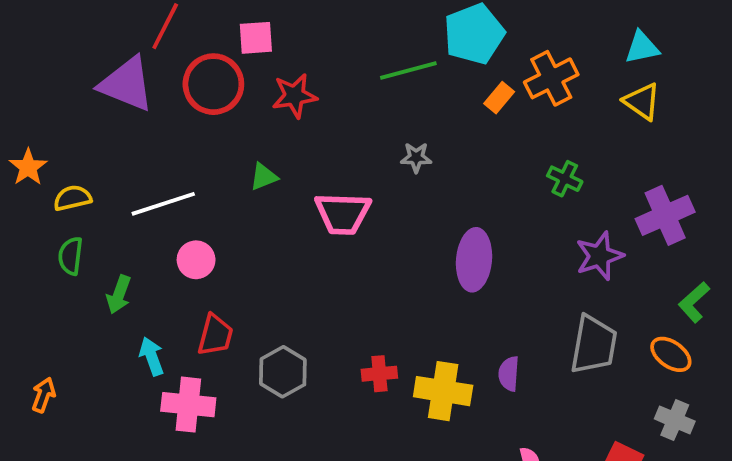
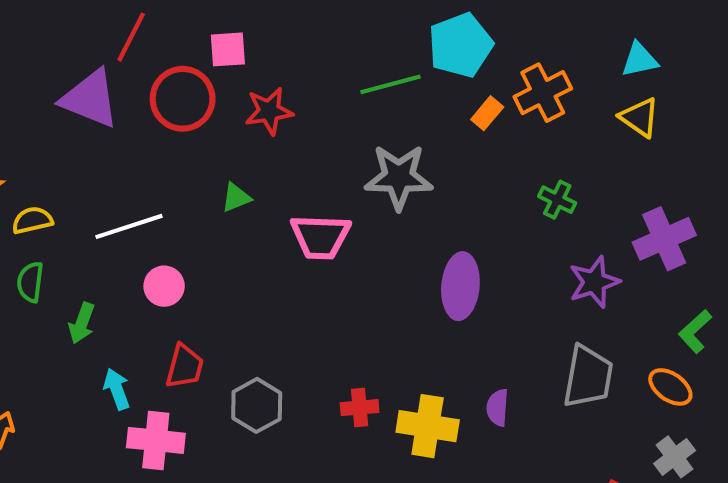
gray star: (416, 157) -> (399, 177), size x2.0
gray cross: (675, 420) -> (675, 457), turned 30

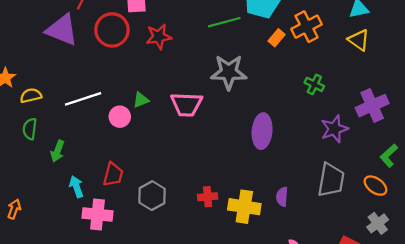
green triangle: (236, 198) -> (141, 100), moved
pink circle: (164, 286) -> (120, 117), moved

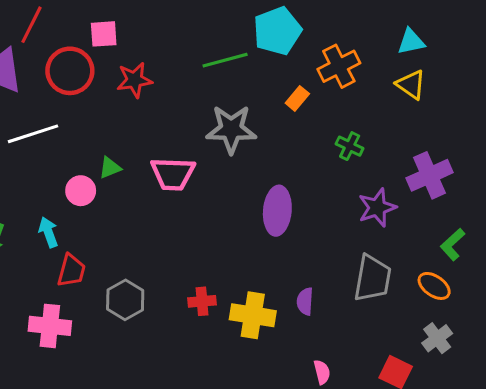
orange rectangle: (277, 38) -> (297, 98), moved
white line: (83, 99) -> (33, 134), moved
cyan arrow: (76, 187) -> (48, 232), moved

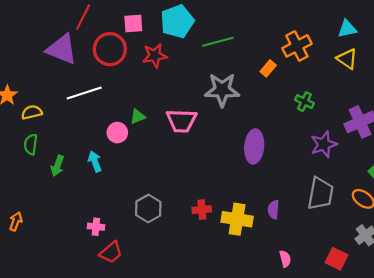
cyan pentagon: (277, 31) -> (177, 21), moved
red trapezoid: (71, 271) -> (111, 252), moved, turned 35
pink cross: (50, 326) -> (96, 227), size x0.6

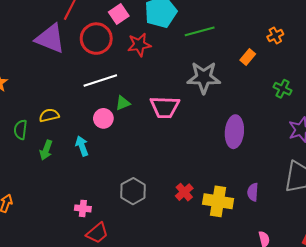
pink square: (133, 24) -> (119, 14), turned -30
orange cross: (297, 46) -> (275, 35), size x0.6
white line: (84, 93) -> (100, 81), moved
yellow semicircle: (32, 112) -> (49, 115), moved
red cross: (202, 210) -> (184, 192), turned -36

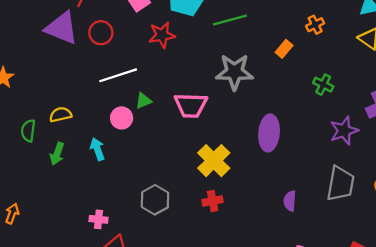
red circle: (96, 39) -> (101, 33), moved, size x0.7
red cross: (184, 192) -> (213, 201), turned 30
yellow cross: (218, 201) -> (214, 161), moved, turned 36

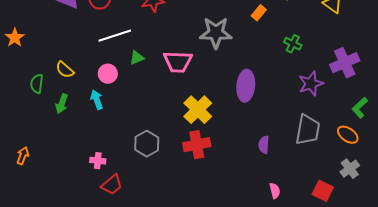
yellow semicircle: (61, 115) -> (65, 70), turned -126
pink circle: (122, 118) -> (108, 74), moved
red cross: (213, 201) -> (197, 145), size x1.5

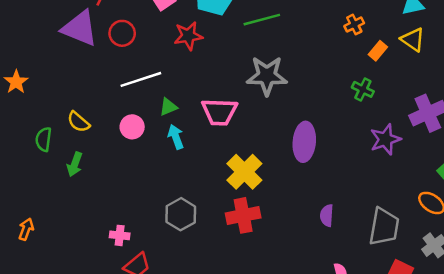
orange rectangle: (259, 13) -> (378, 51), moved
cyan arrow: (97, 100) -> (176, 137), moved
gray trapezoid: (308, 130) -> (384, 227), moved

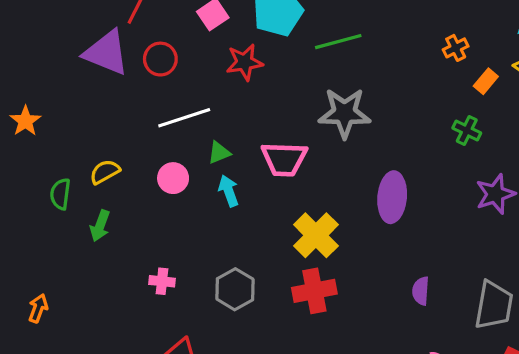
yellow semicircle: (78, 122) -> (105, 172), turned 110
pink cross: (120, 235) -> (162, 281), moved

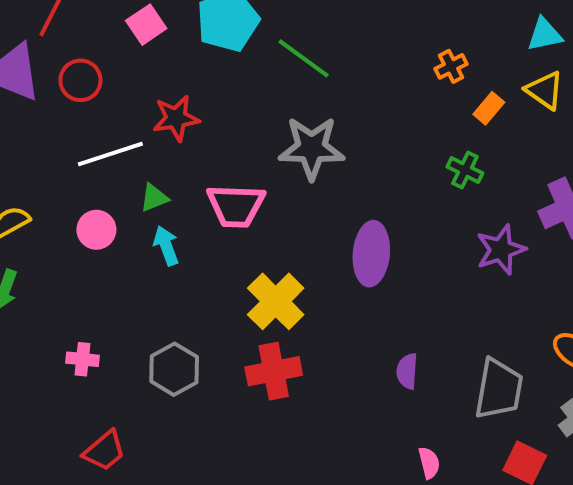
green line: (338, 42) -> (304, 58), turned 51
red star: (244, 62) -> (176, 118), moved

